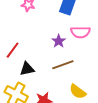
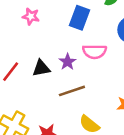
black triangle: (27, 69) -> (41, 68), moved

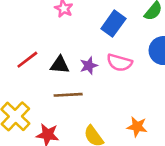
brown line: (72, 91) -> (68, 95), moved

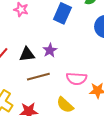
pink semicircle: (119, 63) -> (77, 79), moved

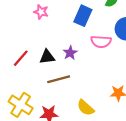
pink semicircle: (77, 79) -> (101, 42), moved

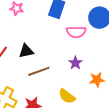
purple star: (70, 53) -> (75, 63), moved

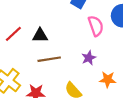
pink semicircle: (76, 32) -> (96, 26), turned -120

